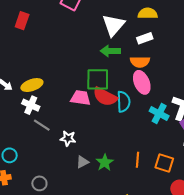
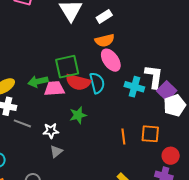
green arrow: (110, 51) -> (38, 81), moved
gray triangle: (82, 162) -> (56, 151), moved
green star: (105, 162) -> (78, 115), moved, turned 30

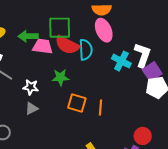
orange square: (150, 134) -> (77, 103), moved

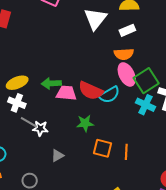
green square: (60, 28) -> (146, 81), moved, turned -30
cyan semicircle: (86, 50) -> (109, 95), turned 65
white star: (31, 87) -> (40, 128), moved

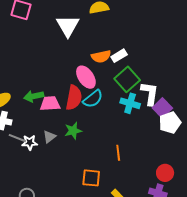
white rectangle: (127, 30) -> (119, 56), moved
pink ellipse: (127, 74) -> (86, 77), moved
red semicircle: (91, 91) -> (74, 98), turned -95
orange square: (103, 148) -> (91, 178), moved
gray triangle: (57, 155) -> (49, 137), moved

